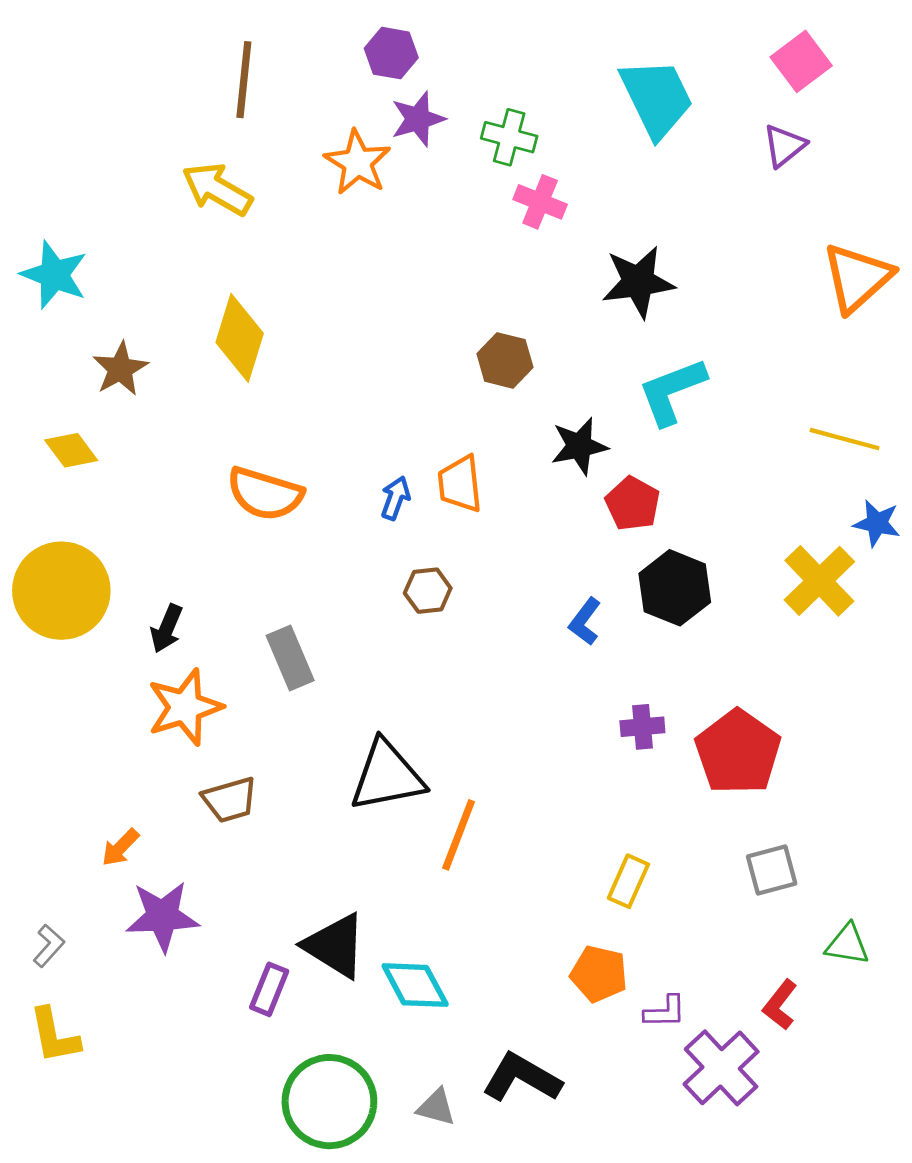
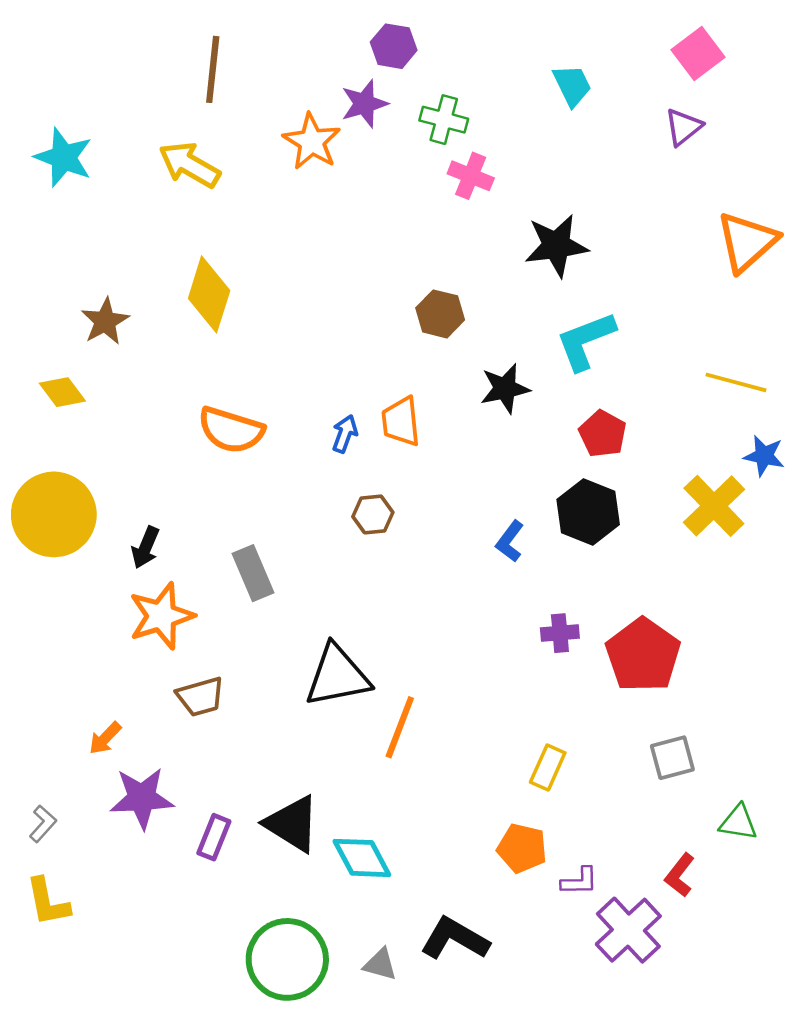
purple hexagon: (391, 53) -> (394, 46), moved
cyan trapezoid: (657, 98) -> (572, 85), size x0.6
cyan star: (54, 275) -> (64, 157), moved
red pentagon: (633, 504) -> (603, 434), moved
purple rectangle: (269, 989) -> (214, 837), moved

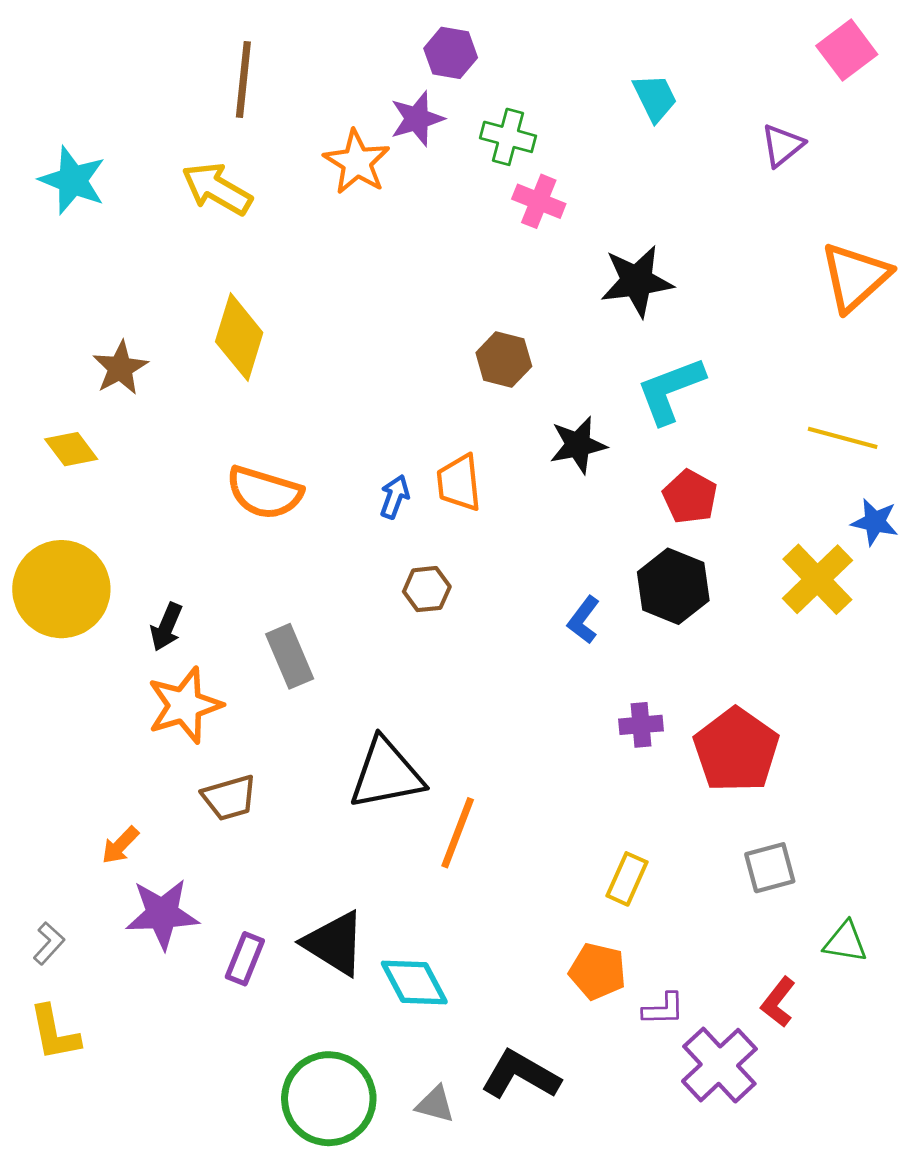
pink square: (698, 54) -> (847, 50), moved

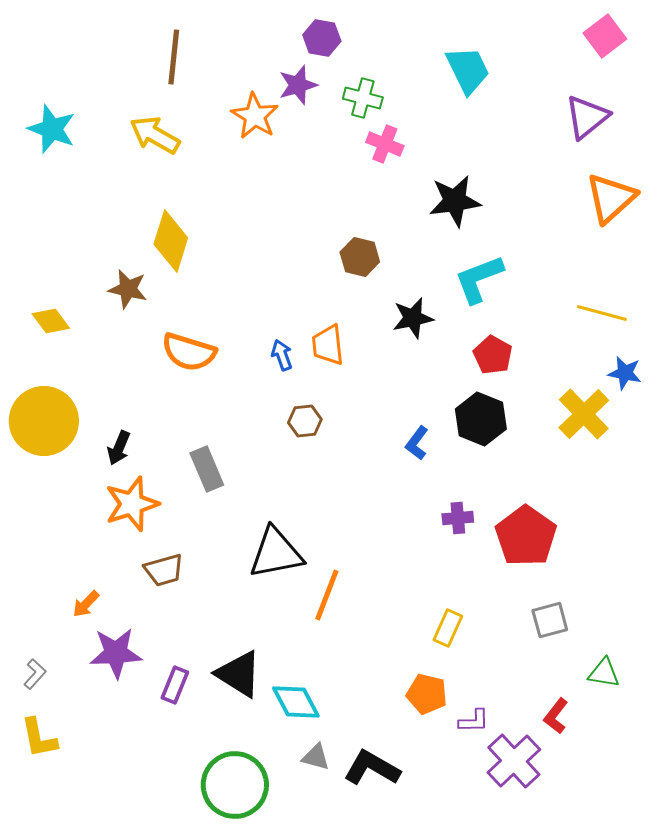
cyan trapezoid: (655, 98) -> (468, 70), size x1.4
purple triangle: (782, 145) -> (587, 117), moved, size x1.4
brown star: (120, 368) -> (128, 289), moved, turned -30
blue arrow: (395, 497) -> (282, 355), turned -40
gray triangle: (435, 1104) -> (316, 757), moved

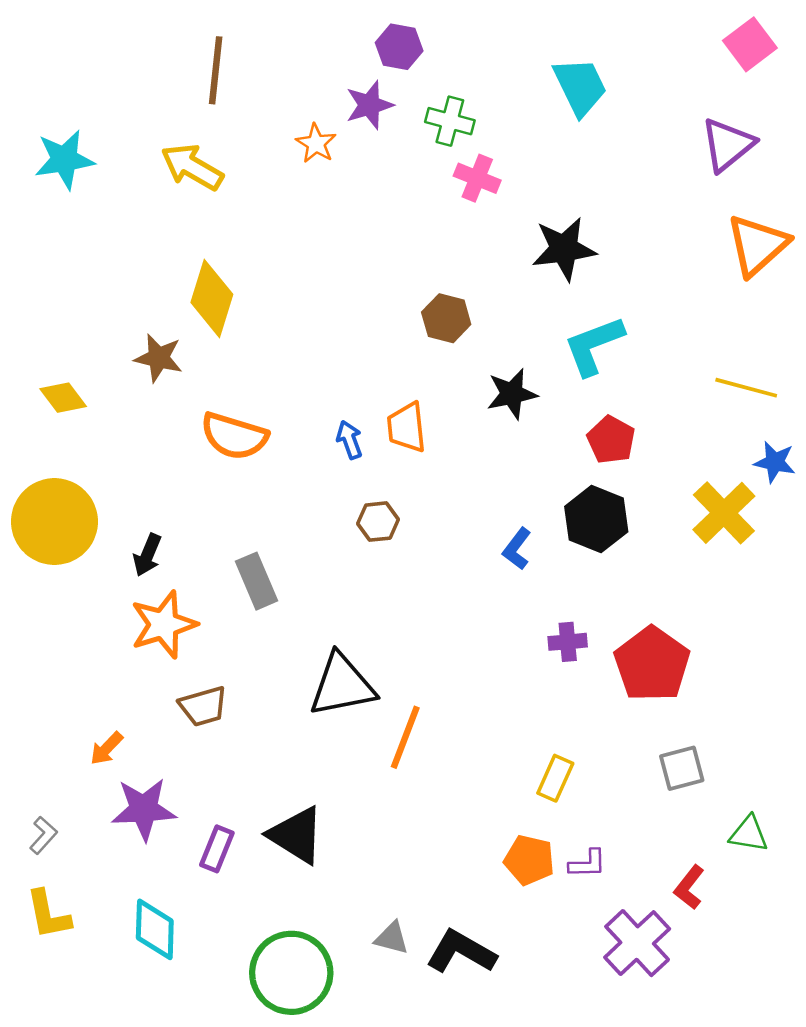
orange star: (255, 116) -> (316, 143), size x0.7
cyan star: (52, 129) -> (64, 160), turned -30
cyan diamond: (296, 702) -> (155, 929), moved, turned 30
purple L-shape: (474, 721) -> (588, 864), moved

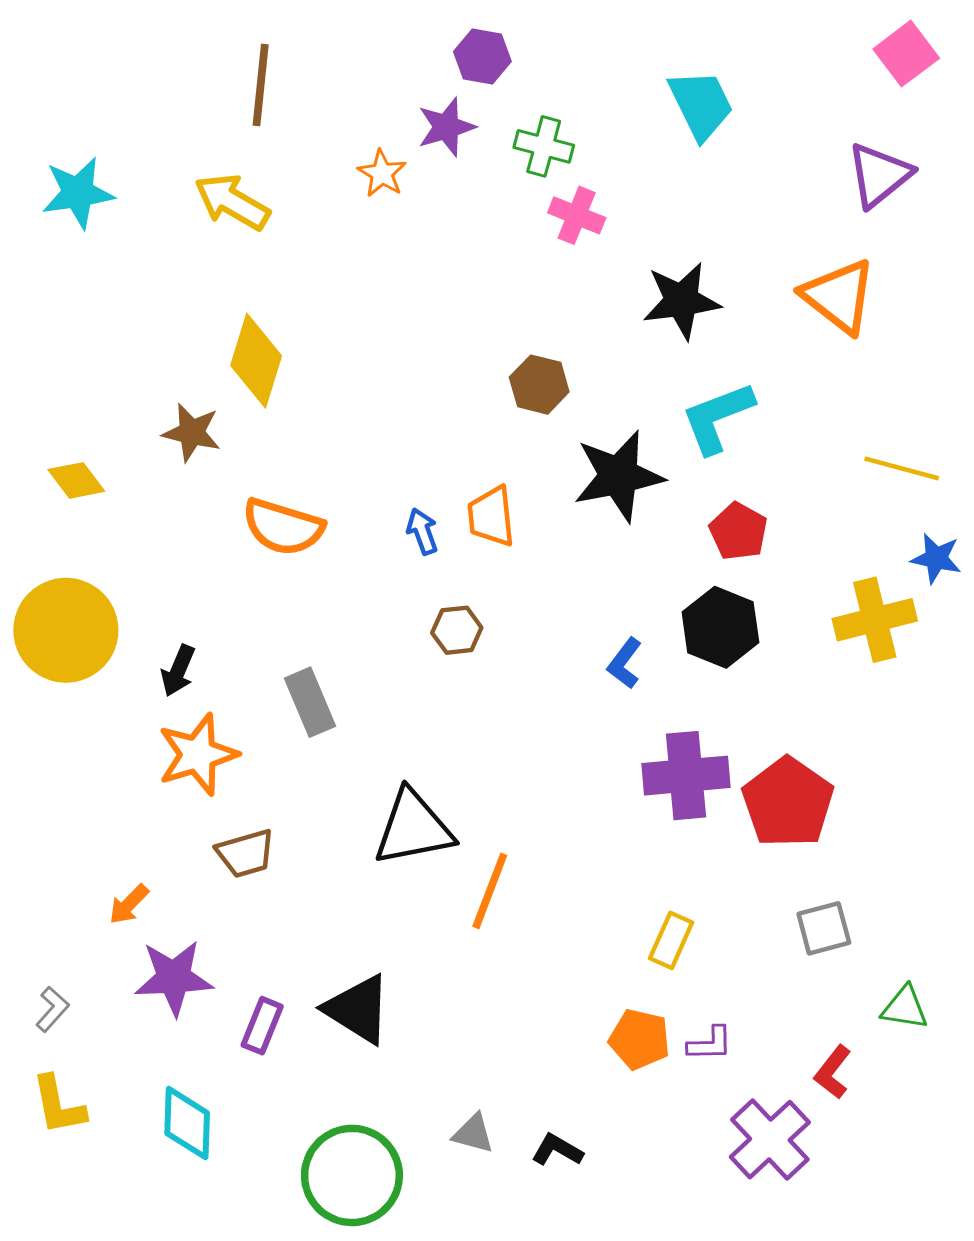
orange triangle: (757, 245) -> (839, 296), moved, turned -40
black star: (512, 394) -> (619, 476), size x1.5
yellow cross: (724, 513) -> (875, 620), turned 30
purple cross: (568, 642) -> (686, 776), size x1.8
black L-shape: (461, 952) -> (557, 1150), size x0.6

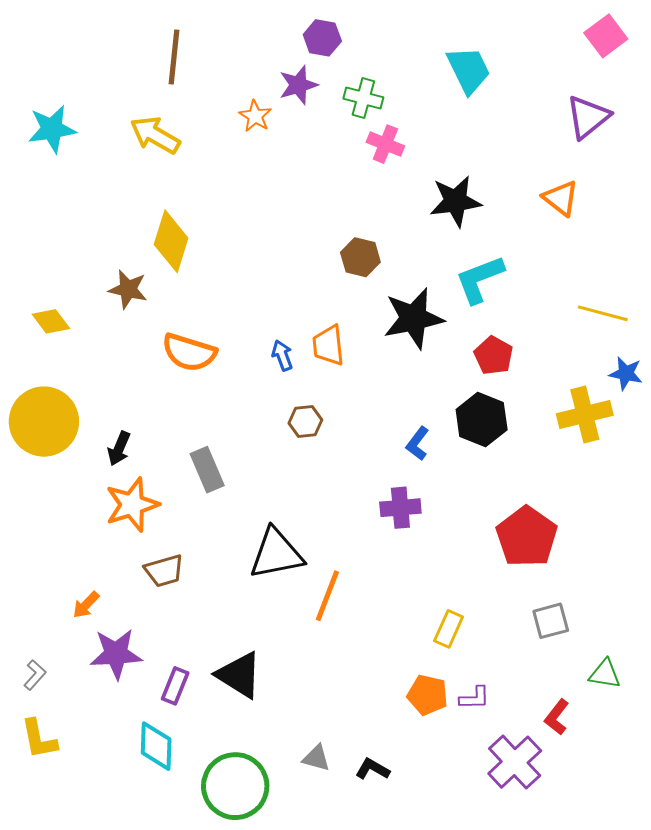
orange triangle: (839, 296) -> (561, 198), size x0.7
purple cross: (686, 776) -> (400, 508), moved, size x0.7
cyan diamond: (187, 1123) -> (156, 746), moved

